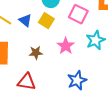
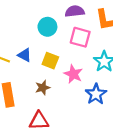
yellow square: (46, 21) -> (50, 61), moved
blue star: (77, 80) -> (96, 94), moved

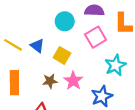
pink square: (80, 37) -> (96, 37), turned 35
pink star: (73, 74) -> (73, 81), moved

